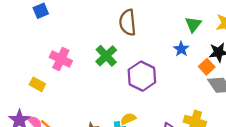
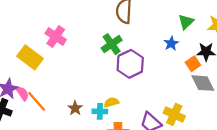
green cross: (106, 56) -> (112, 44), moved
yellow rectangle: (37, 84) -> (30, 57), size x1.6

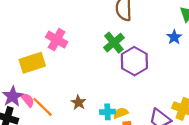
yellow rectangle: (30, 57) -> (32, 63), turned -50
yellow semicircle: (111, 102) -> (121, 113), moved
brown star: (75, 108) -> (78, 102), moved

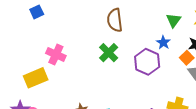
purple hexagon: (134, 61) -> (147, 62), moved

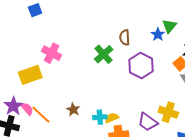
brown semicircle: (115, 20) -> (125, 37), moved, size x0.7
blue star: (163, 43) -> (158, 34), moved

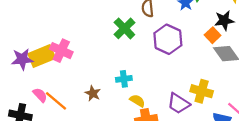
pink cross: (52, 53) -> (61, 51), moved
purple star: (13, 106) -> (22, 59), moved, turned 30
cyan cross: (100, 117) -> (124, 79), moved
yellow semicircle: (112, 118) -> (137, 101), turned 56

